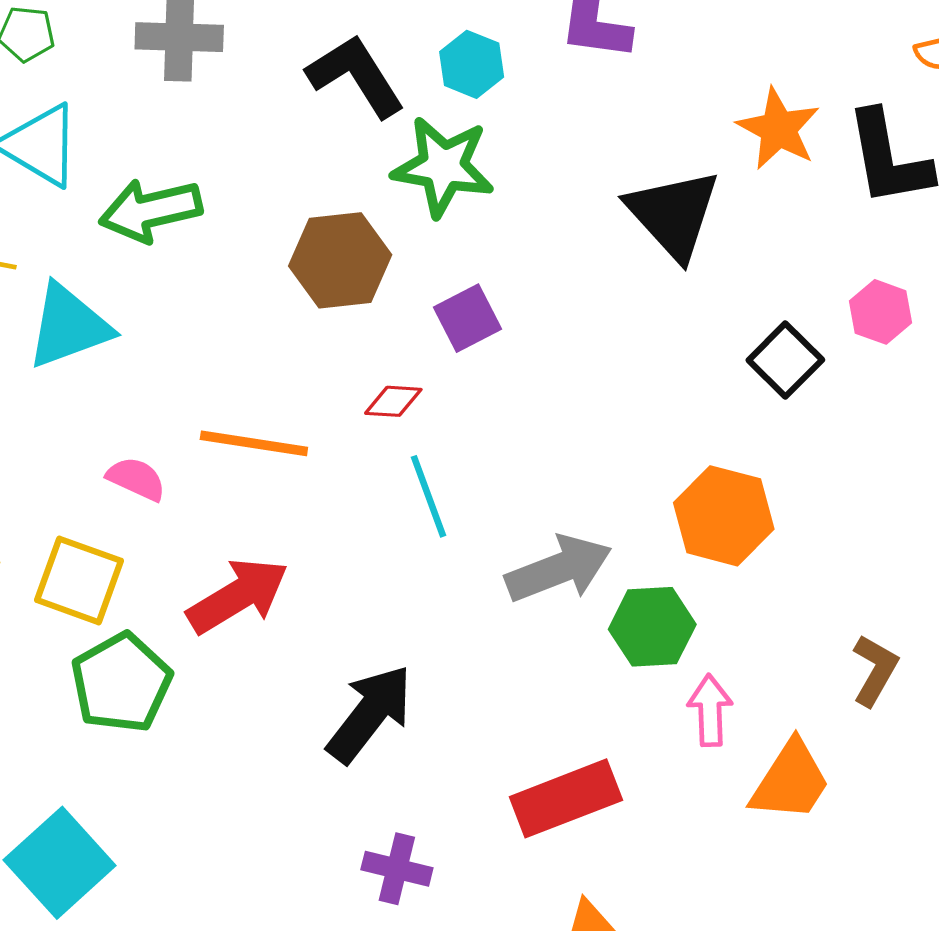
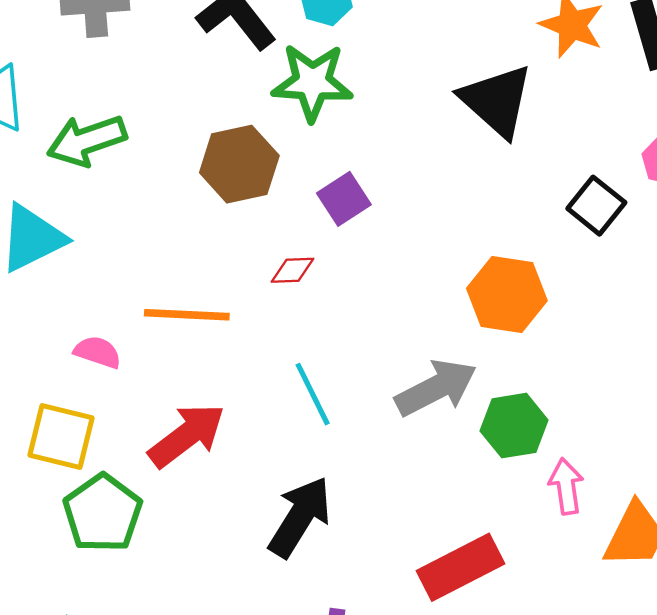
cyan line: (429, 496) -> (313, 394), moved
orange hexagon: (724, 516) -> (507, 295), moved

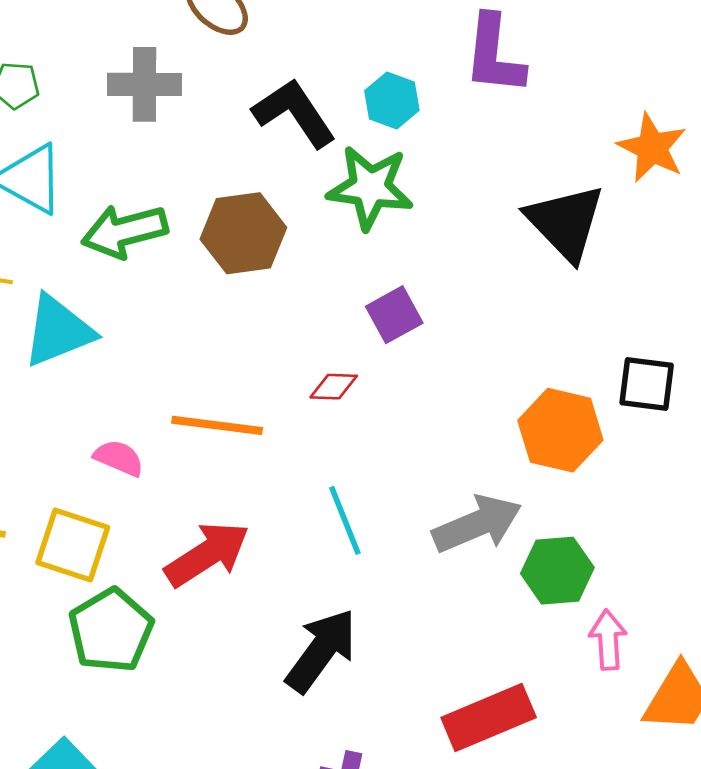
brown hexagon: (239, 164) -> (243, 233), moved
black square: (596, 206) -> (647, 384), moved, turned -36

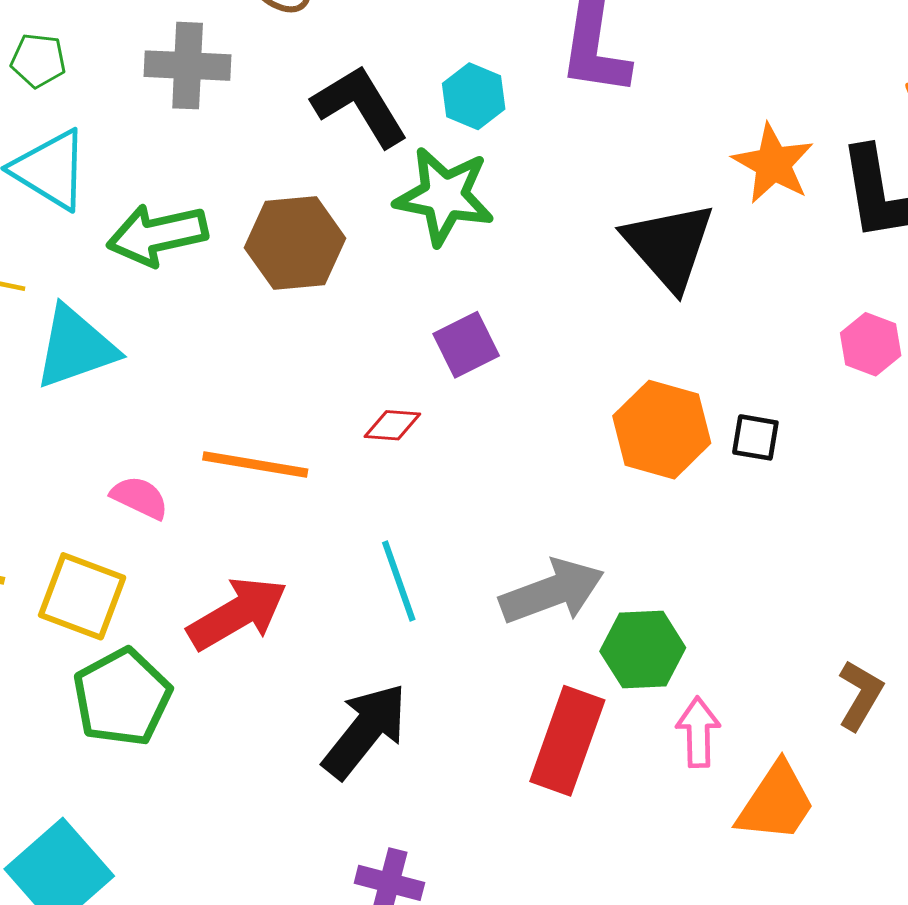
black square: (647, 384) -> (755, 437), size x0.7
orange hexagon: (560, 430) -> (662, 430), moved
red rectangle: (489, 717) -> (567, 741), moved, turned -50

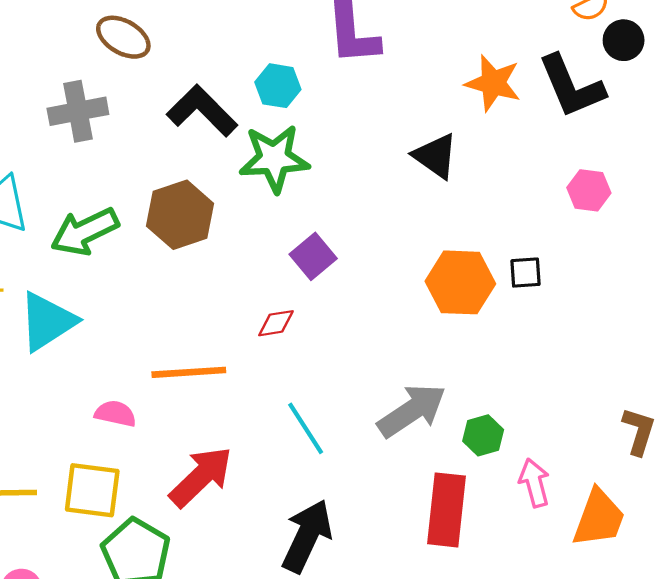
black triangle: (669, 246) -> (435, 156), size x0.7
green hexagon: (643, 650) -> (483, 435), size x0.7

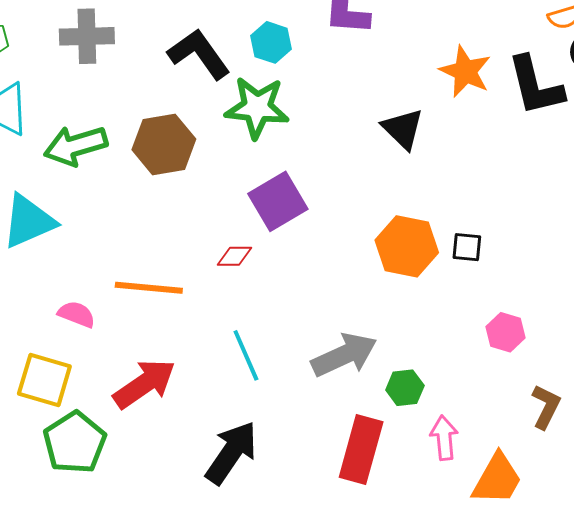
pink hexagon: (589, 190) -> (505, 332), moved
purple square: (313, 256) -> (278, 201), size x1.4

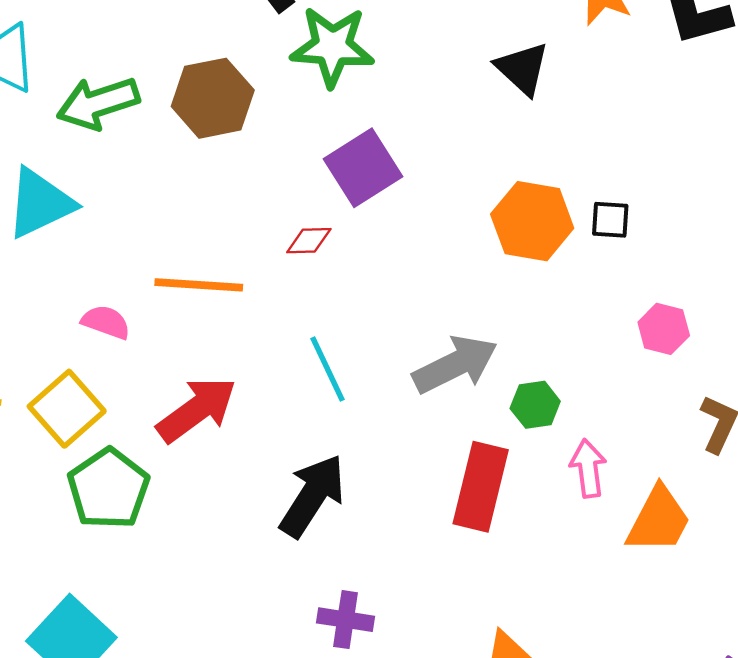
yellow square: (44, 380) -> (67, 409), turned 34

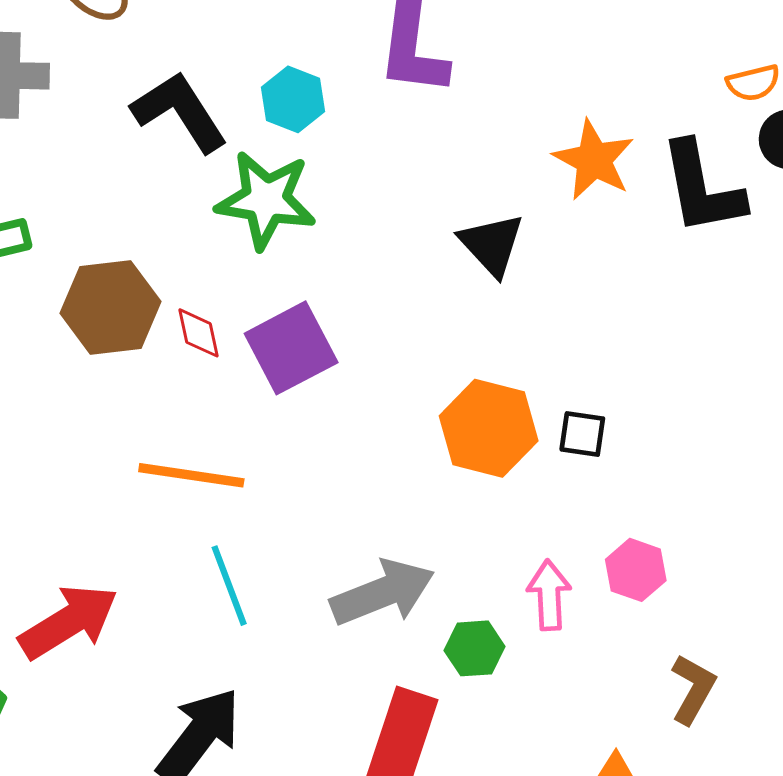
brown hexagon: (213, 98) -> (110, 307), moved
red diamond: (309, 241) -> (199, 333), moved, turned 75
orange line: (199, 285) -> (191, 475), moved
pink arrow: (588, 468) -> (549, 595), moved

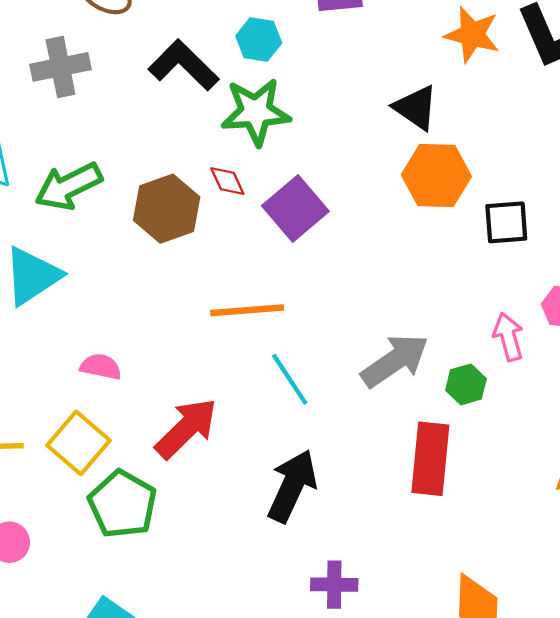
red diamond: (199, 333) -> (227, 181), moved
orange hexagon: (489, 428) -> (436, 176), moved
black square: (582, 434) -> (506, 222), size x1.4

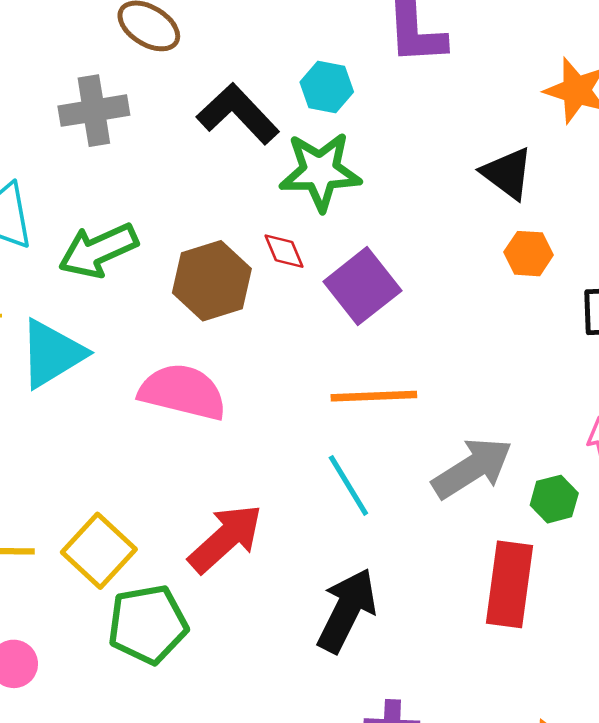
orange hexagon: (436, 176) -> (529, 254), size x0.6
orange line: (247, 310) -> (374, 396), moved
pink semicircle: (101, 367) -> (183, 392), moved, size x1.8
green pentagon: (123, 504) -> (148, 624), turned 30

